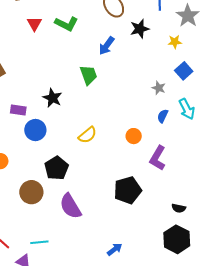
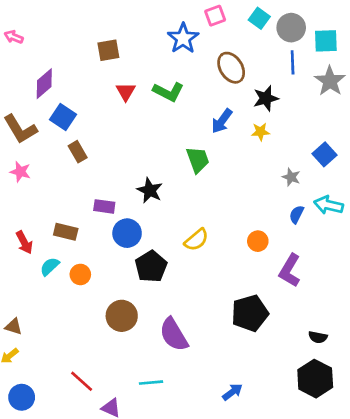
yellow star: (175, 42) -> (260, 132), moved
cyan arrow: (187, 109) -> (329, 205), turned 130
black pentagon: (56, 168) -> (151, 266), moved
cyan line: (39, 242) -> (151, 383), moved

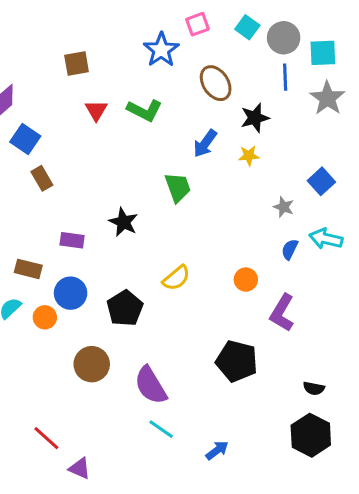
blue circle: (127, 233) -> (71, 293), moved
black pentagon: (250, 313) -> (237, 361), turned 30
cyan line: (151, 383) -> (161, 429), moved, turned 40

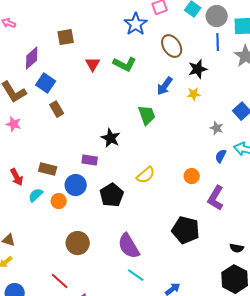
brown square: (77, 63) -> (66, 37), moved
purple rectangle: (72, 240) -> (90, 160), moved
brown circle: (92, 364) -> (78, 243), moved

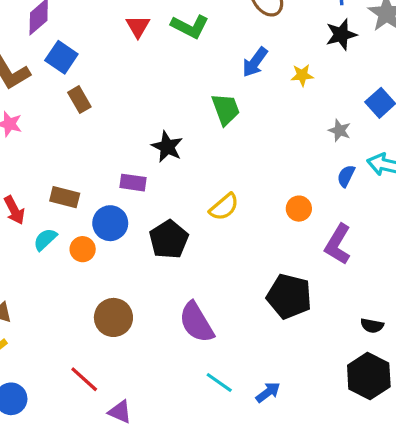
black star: (198, 69) -> (341, 35), moved
cyan line: (136, 275) -> (219, 383), moved

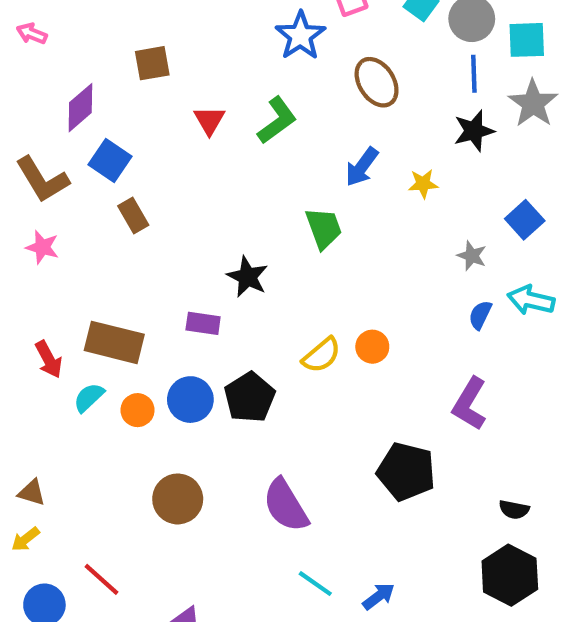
green L-shape: (190, 26) -> (277, 120), turned -63
brown rectangle: (65, 197) -> (114, 342), size x1.5
orange circle: (299, 209) -> (372, 347), moved
blue circle: (110, 223) -> (190, 400), moved
red line: (84, 379) -> (102, 579), moved

